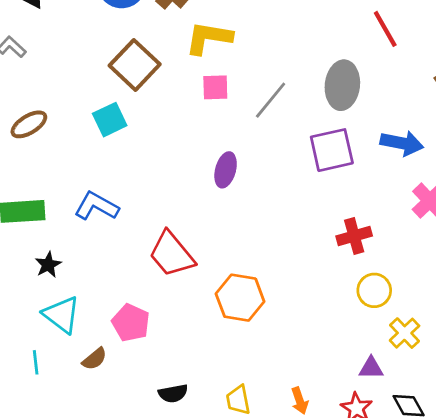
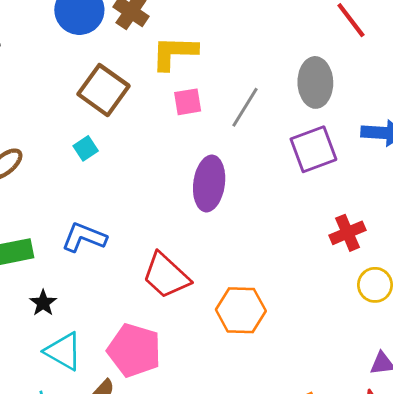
cyan square: (110, 120) -> (86, 148), size x0.7
purple ellipse: (226, 170) -> (209, 183), size x1.5
pink pentagon: (131, 323) -> (134, 350), size x1.4

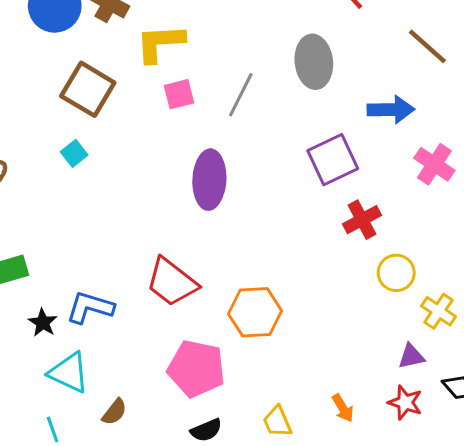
purple square: (313, 149) -> (333, 160), moved
blue L-shape: (84, 237) -> (90, 307), moved
pink pentagon: (134, 350) -> (196, 369), moved

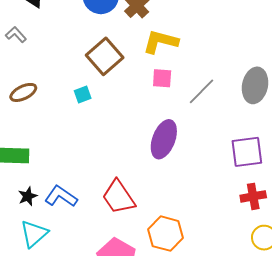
cyan triangle: (69, 373) -> (34, 234), turned 36

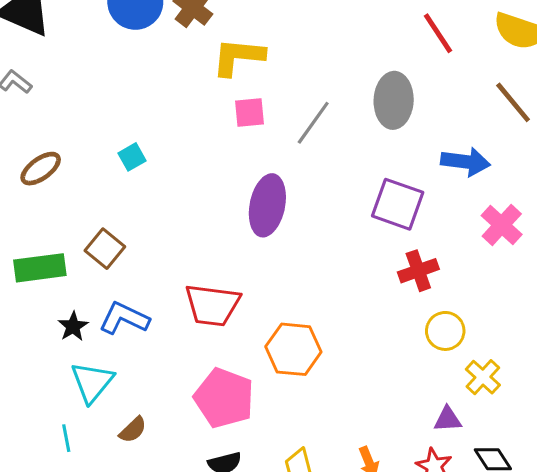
brown square: (105, 56) -> (105, 249), moved, size x0.7
purple square: (247, 152) -> (398, 204), turned 36
red trapezoid: (119, 197) -> (212, 305), turned -39

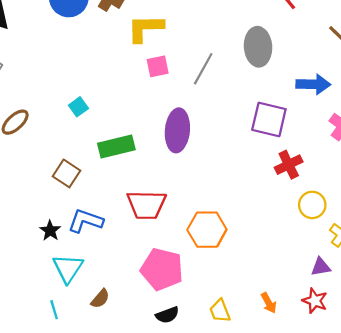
green rectangle: (40, 268) -> (116, 147), moved

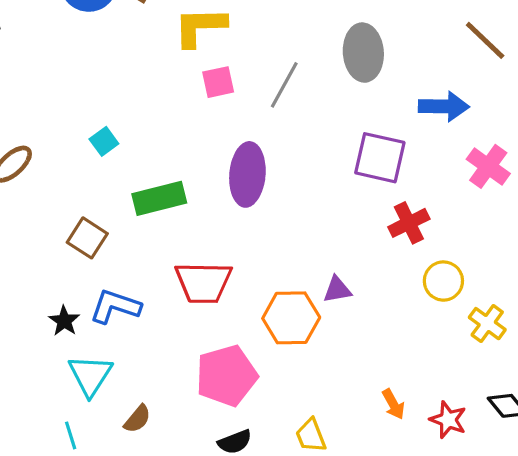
purple triangle: (321, 267) -> (337, 290), moved
pink pentagon: (162, 269) -> (226, 376), turned -30
orange arrow: (269, 303) -> (393, 404), moved

